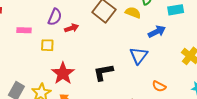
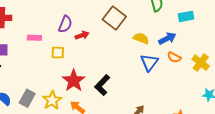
yellow semicircle: (133, 13) -> (141, 38), moved
black L-shape: (103, 72) -> (102, 85), moved, turned -35
orange semicircle: (159, 86) -> (174, 57), moved

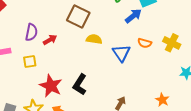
yellow semicircle: (141, 38) -> (94, 39), moved
blue arrow: (167, 38) -> (133, 16), moved

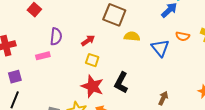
purple semicircle: (31, 32) -> (56, 37), moved
yellow square: (30, 62) -> (92, 60), moved, turned 32

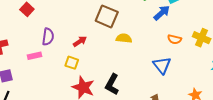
blue triangle: (160, 48) -> (162, 65), moved
yellow square: (92, 60) -> (72, 63), moved

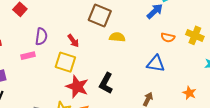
red arrow: (80, 41) -> (73, 41), turned 88
yellow square: (72, 63) -> (65, 62), size x1.5
blue triangle: (162, 65) -> (156, 64), turned -42

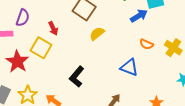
yellow semicircle: (117, 37) -> (97, 34), turned -56
red star: (77, 87) -> (17, 61), moved

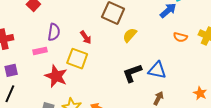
blue triangle: (129, 67) -> (157, 70), moved
black L-shape: (77, 77) -> (132, 73), moved, turned 40

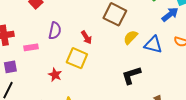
pink rectangle: (40, 51) -> (31, 47), moved
blue triangle: (157, 70) -> (153, 45), moved
red star: (56, 76) -> (55, 75), size x0.6

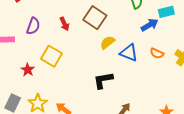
red arrow: (86, 37) -> (64, 24), moved

